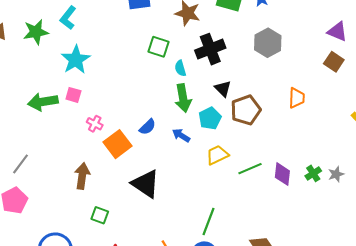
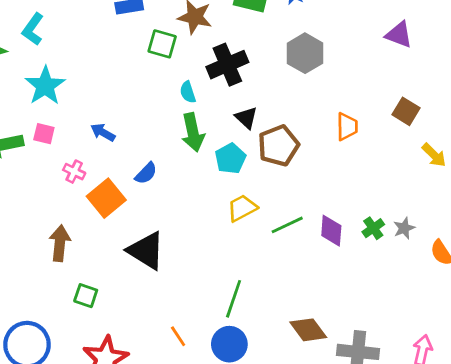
green square: (159, 47) -> (162, 44), moved
brown square: (334, 62) -> (406, 111), moved
blue arrow: (181, 135) -> (103, 132), moved

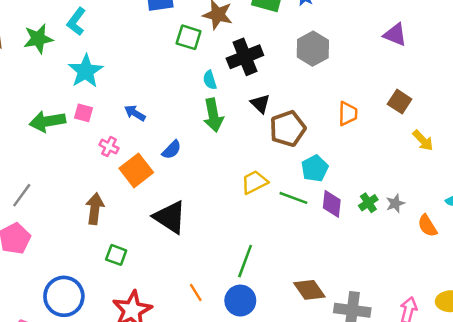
cyan pentagon: (230, 158) -> (315, 168), moved
green line: (287, 225) -> (293, 198), turned 44

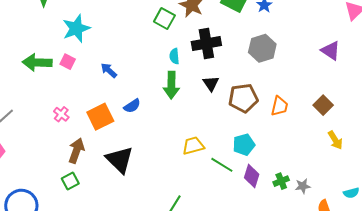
brown pentagon: (288, 129) -> (243, 98), moved
pink cross: (109, 147) -> (61, 114), moved
brown arrow: (95, 209) -> (76, 151), moved
green square: (116, 255) -> (70, 181), turned 30

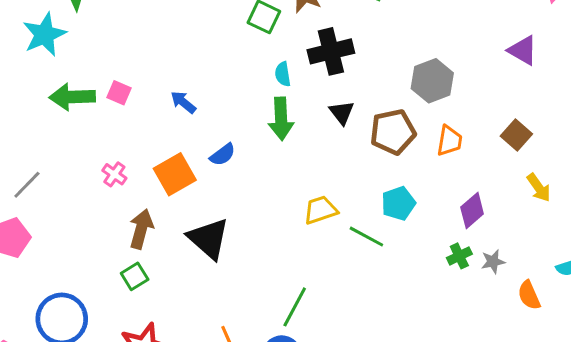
cyan star: (76, 28) -> (44, 35), moved
gray hexagon: (262, 48) -> (432, 81), moved
purple diamond: (252, 176) -> (472, 211), moved, turned 35

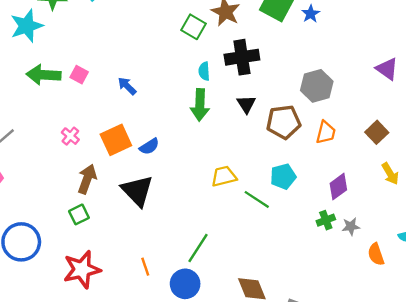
blue semicircle: (223, 155) -> (149, 146), moved

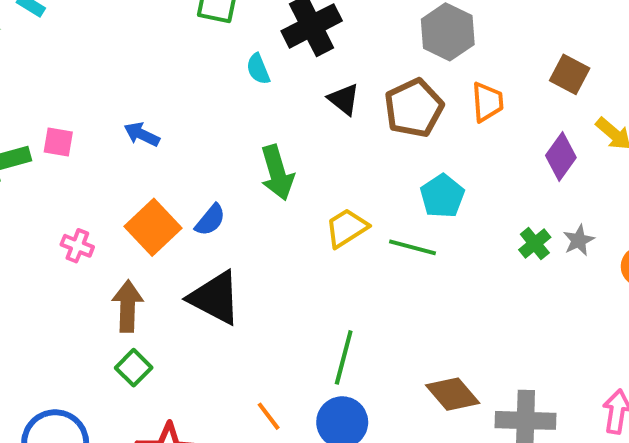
green arrow: (200, 105) -> (277, 173), moved
purple diamond: (338, 187) -> (561, 157), moved

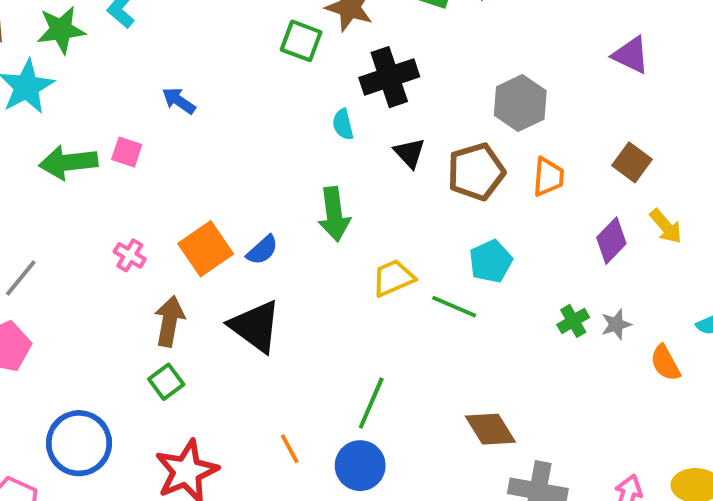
cyan semicircle: (258, 69) -> (343, 124), moved
blue arrow: (142, 134) -> (179, 101), moved
brown diamond: (453, 394) -> (490, 429), moved

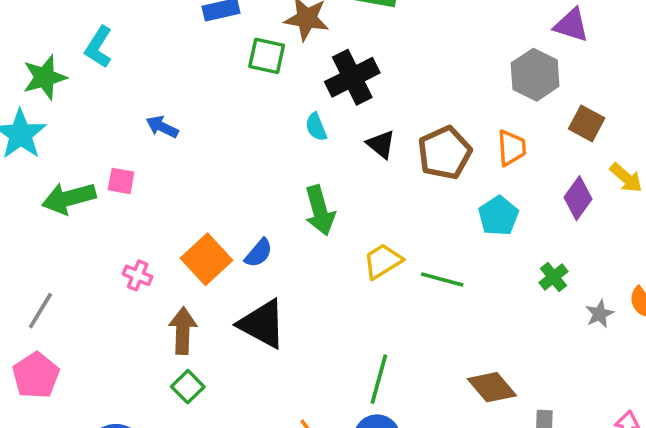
gray hexagon: (520, 103) -> (535, 75), moved
cyan pentagon: (491, 261) -> (498, 216), moved
gray star: (616, 324) -> (600, 314), moved

